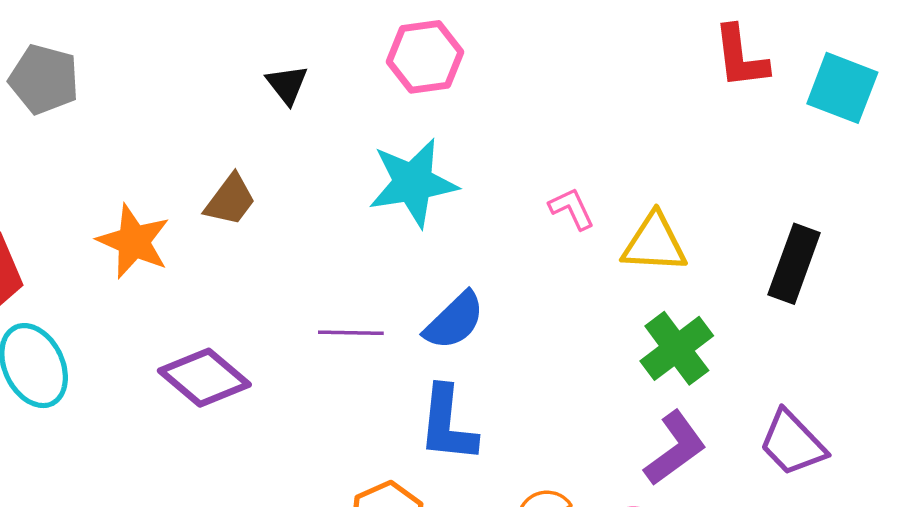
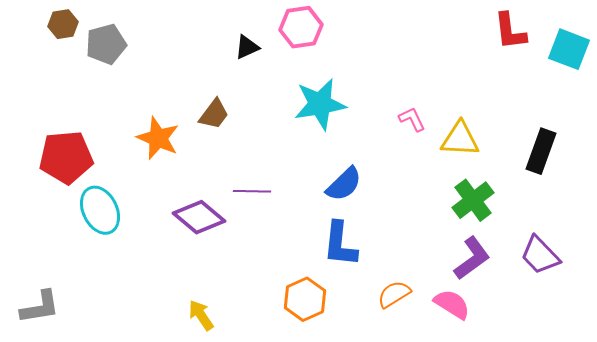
pink hexagon: (425, 57) -> (301, 27), moved
gray pentagon: (44, 79) -> (106, 44), turned -30
black triangle: (287, 84) -> (247, 47), turned 44
purple line: (351, 333) -> (252, 191), moved

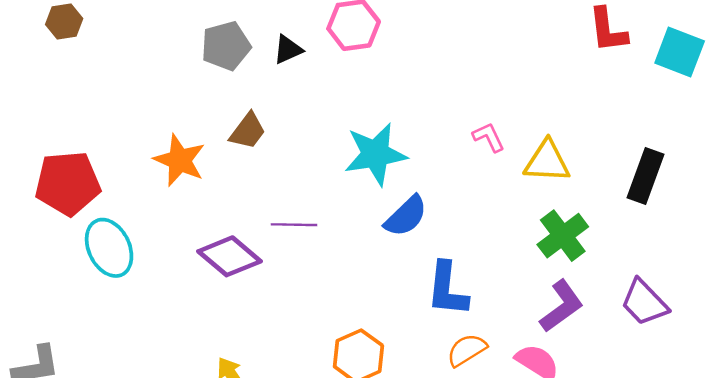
gray pentagon: (106, 44) -> (226, 46), moved
cyan star: (320, 104) -> (375, 154), moved
blue L-shape: (340, 244) -> (447, 289), moved

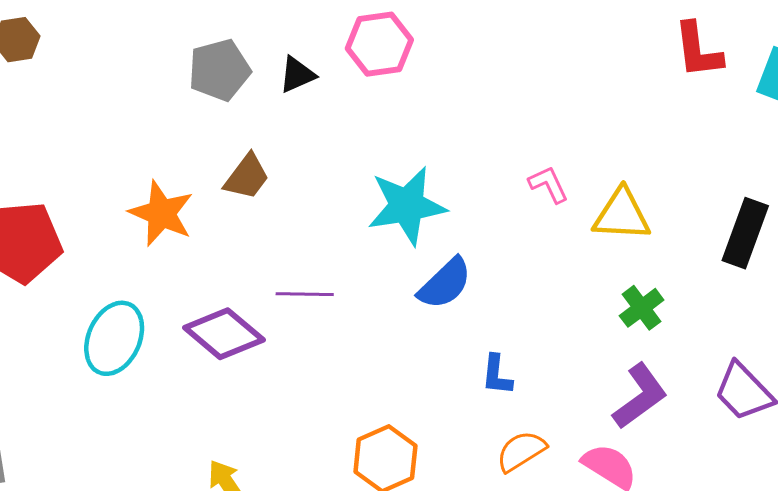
green cross: (563, 236) -> (642, 308), size x0.7
cyan ellipse: (109, 248) -> (114, 338), moved, turned 50
blue L-shape: (447, 289) -> (497, 375), size x0.6

